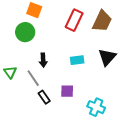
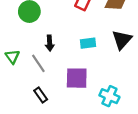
purple square: (67, 91) -> (77, 78), size x1.5
black rectangle: (44, 97) -> (41, 95), moved

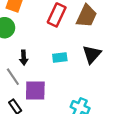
purple square: (77, 78) -> (35, 91), moved

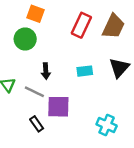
gray line: (13, 77) -> (34, 92), turned -30

